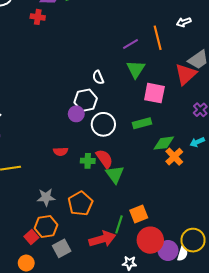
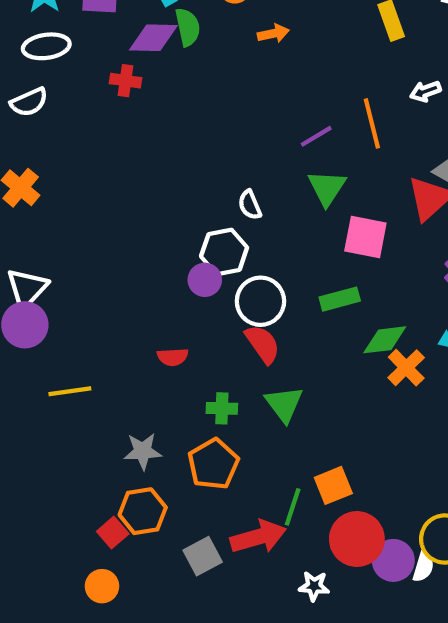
red semicircle: (104, 159) -> (263, 344), moved
green cross: (88, 161) -> (222, 408), moved
gray square: (62, 248) -> (203, 556), moved

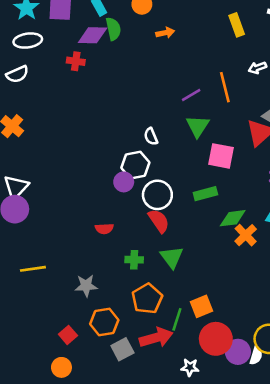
yellow line: (70, 391) -> (33, 269), moved
orange pentagon: (213, 464) -> (147, 299), moved
orange hexagon: (143, 511) -> (104, 322), moved

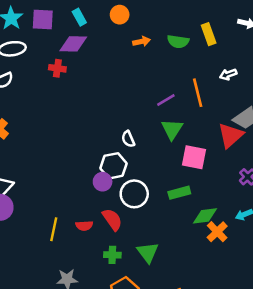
green semicircle: (113, 29) -> (178, 41), moved, turned 110
red semicircle: (159, 221) -> (112, 219), moved
yellow line: (33, 269) -> (54, 229), moved, turned -70

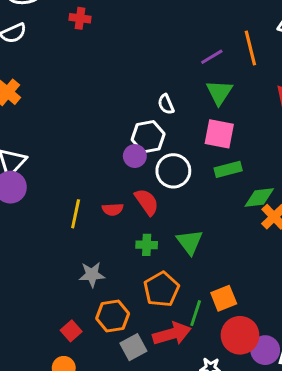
pink square: (194, 157) -> (219, 134), moved

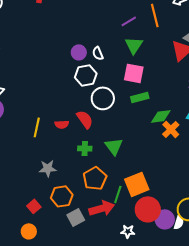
purple circle: (135, 156) -> (79, 52), moved
orange square: (224, 298) -> (137, 184), size x1.4

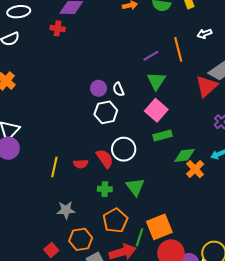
pink square: (134, 73) -> (156, 110), turned 30
white circle: (103, 98) -> (124, 149), moved

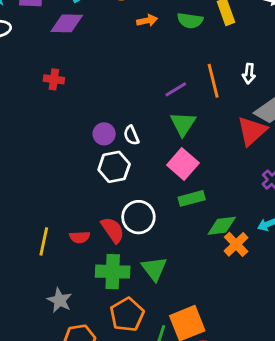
red cross: (58, 28) -> (54, 79), moved
white arrow: (205, 34) -> (249, 74), moved, turned -64
green cross: (105, 189) -> (113, 272), size x1.6
gray star: (66, 210) -> (60, 300), turned 30

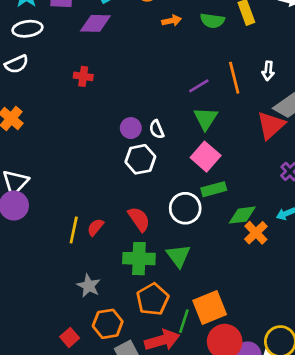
white circle: (138, 217) -> (185, 208), moved
red semicircle: (80, 237) -> (95, 227), moved, turned 132

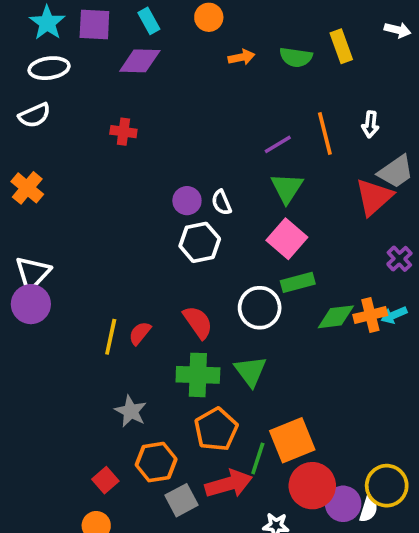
orange cross: (256, 233) -> (370, 315), moved, turned 30

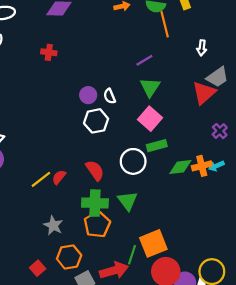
orange line: (325, 133) -> (165, 24), moved
yellow line: (111, 337) -> (41, 179), turned 40
orange pentagon: (216, 429) -> (97, 224), moved

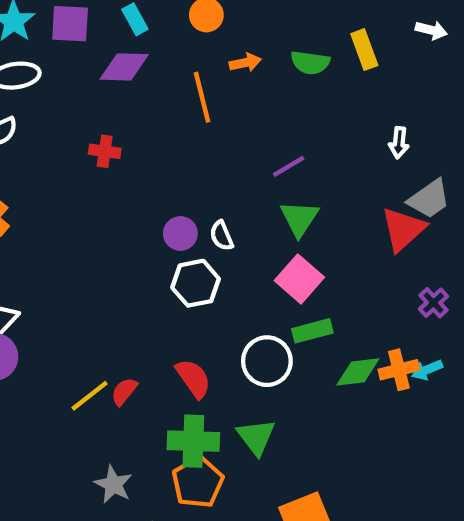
orange line: (165, 24) -> (202, 97), moved

